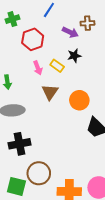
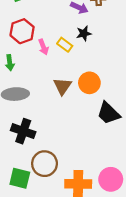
red hexagon: (33, 39) -> (22, 31), moved
brown triangle: (50, 92) -> (62, 86), moved
black cross: (20, 144) -> (23, 131), turned 30

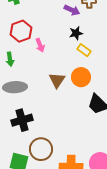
yellow rectangle: (65, 45) -> (84, 50), moved
black cross: (23, 131) -> (22, 120), turned -35

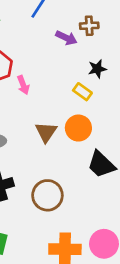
black star: (76, 33) -> (97, 69), moved
brown circle: (41, 149) -> (47, 195), moved

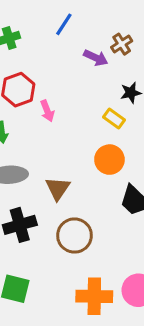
brown cross: (89, 26) -> (122, 44), turned -30
brown triangle: (46, 132) -> (58, 188), moved

